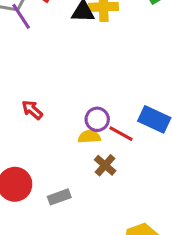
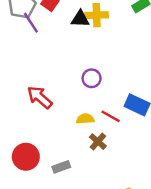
red arrow: (32, 110) -> (40, 97), size x1.5
purple circle: (97, 119) -> (92, 78), moved

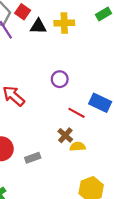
black triangle: (80, 19) -> (38, 26), moved
yellow semicircle: (85, 119) -> (78, 147), moved

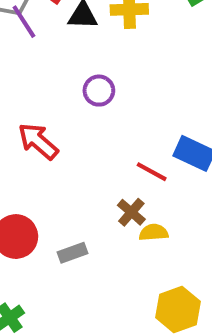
purple circle: (60, 79) -> (99, 91), moved

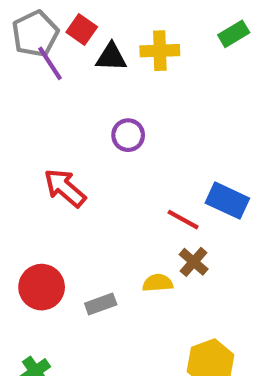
brown cross: (131, 212) -> (194, 262), moved
yellow semicircle: (154, 232) -> (158, 283), moved

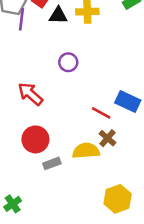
purple line: (50, 63) -> (21, 19), turned 40
yellow semicircle: (158, 283) -> (86, 151), size x1.5
red circle: (42, 287) -> (35, 139), moved

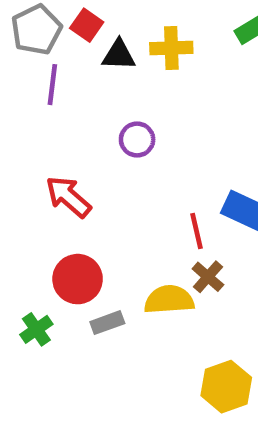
purple line: (21, 19) -> (52, 85), moved
red line: (101, 113) -> (197, 231), turned 48
green cross: (13, 204) -> (36, 329), moved

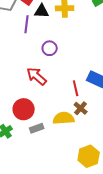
purple line: (52, 85) -> (27, 24), moved
red arrow: (68, 197) -> (37, 76), moved

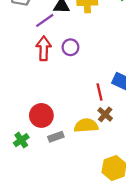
purple line: (27, 24) -> (45, 20), turned 48
red arrow: (37, 76) -> (44, 48), moved, turned 50

